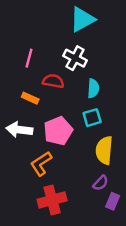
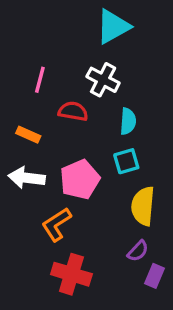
orange rectangle: (30, 98) -> (28, 135), moved
red cross: (52, 200) -> (71, 274), turned 32

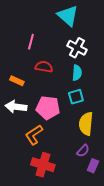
cyan triangle: (113, 27) -> (68, 16), turned -50
pink line: (40, 80) -> (31, 42), moved
white cross: (103, 80) -> (77, 48), moved
pink pentagon: (80, 179) -> (48, 108), turned 30

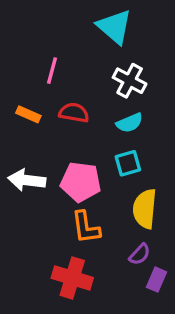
cyan semicircle: (77, 73) -> (130, 123), turned 63
orange rectangle: (17, 81) -> (28, 114), moved
orange L-shape: (34, 135) -> (86, 227), moved, turned -65

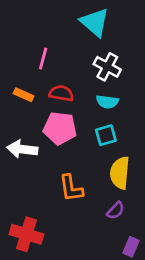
cyan semicircle: (130, 123) -> (107, 102), turned 30
pink pentagon: (81, 182) -> (60, 128), moved
red cross: (72, 278) -> (26, 234), moved
purple rectangle: (157, 280) -> (131, 247), moved

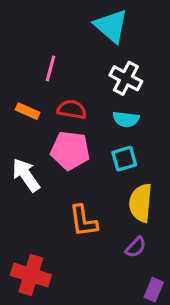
white arrow: (22, 149) -> (26, 175), turned 48

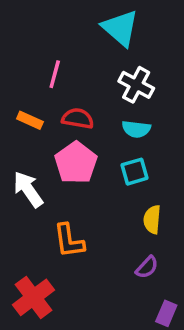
pink pentagon: (70, 150) -> (76, 163), turned 30
yellow semicircle: (141, 203) -> (152, 219), size x0.7
orange L-shape: (83, 221) -> (69, 241), moved
red cross: (31, 275) -> (33, 297), turned 36

